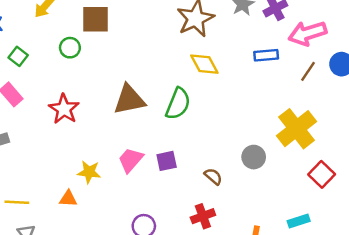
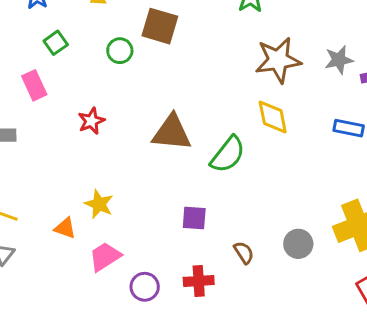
red star: (64, 109) -> (91, 121), size x0.7
pink trapezoid: (131, 160) -> (105, 257), moved
red cross: (203, 216) -> (199, 281), moved

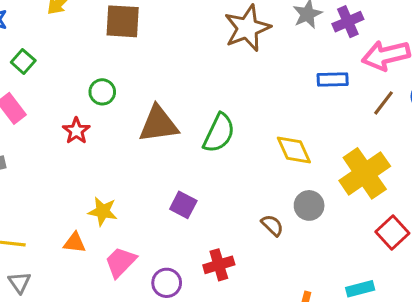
green circle: (120, 51) -> (102, 92), moved
yellow diamond: (273, 117) -> (294, 150), moved
purple square: (194, 218) -> (183, 205), moved, turned 36
brown semicircle: (244, 253) -> (272, 225), moved

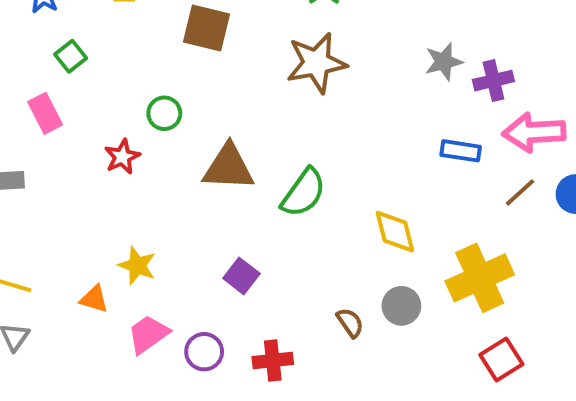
brown star: (247, 28) -> (316, 63), moved
purple circle: (167, 283) -> (204, 352), moved

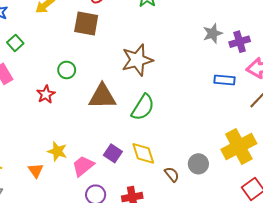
brown star: (316, 63) -> (137, 60), moved
yellow diamond: (395, 232) -> (143, 153), moved
orange triangle: (94, 299) -> (36, 170), turned 42
pink trapezoid: (148, 334) -> (83, 166), moved

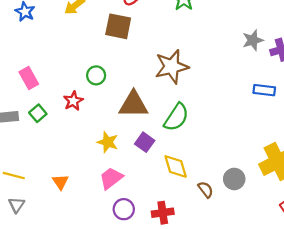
green square: (15, 43) -> (38, 113), moved
yellow star: (57, 151) -> (108, 142), moved
purple square: (113, 153) -> (145, 142), moved

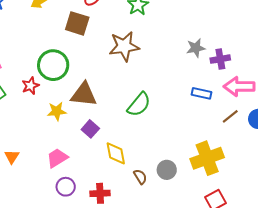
brown star: (172, 67) -> (124, 46), moved
green circle: (96, 75) -> (53, 65), size x1.8
green semicircle: (176, 117) -> (139, 104), moved
yellow star: (108, 142) -> (57, 111), moved, turned -30

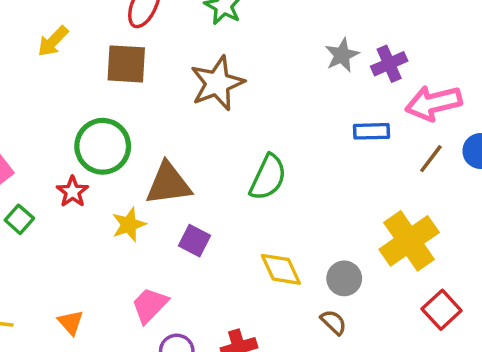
yellow diamond: (116, 153) -> (281, 269), moved
brown semicircle: (140, 177) -> (333, 322), moved

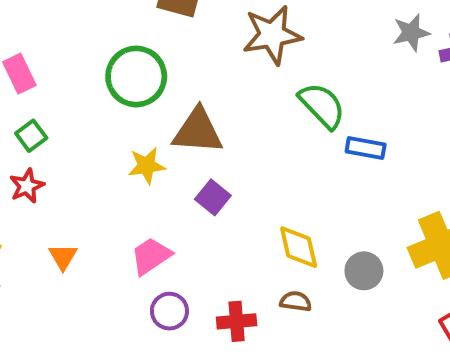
blue rectangle: (371, 131) -> (366, 148), moved
green semicircle: (268, 177) -> (322, 105), moved, turned -81
red star: (72, 192) -> (27, 186), moved
brown semicircle: (333, 322) -> (296, 301), moved, turned -48

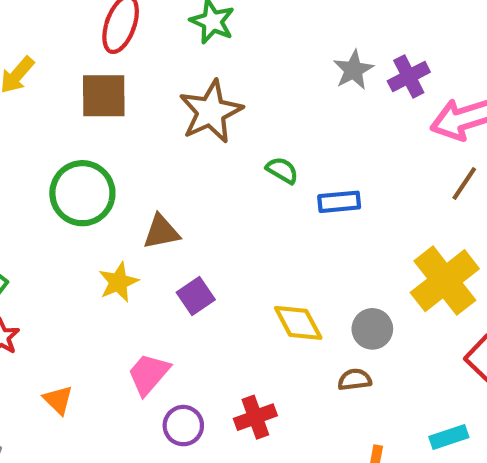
green semicircle: (322, 105) -> (282, 170), size x0.6
brown triangle: (198, 131) -> (161, 232), size x0.7
purple square: (213, 197) -> (196, 296), turned 32
brown semicircle: (296, 301) -> (355, 380), moved

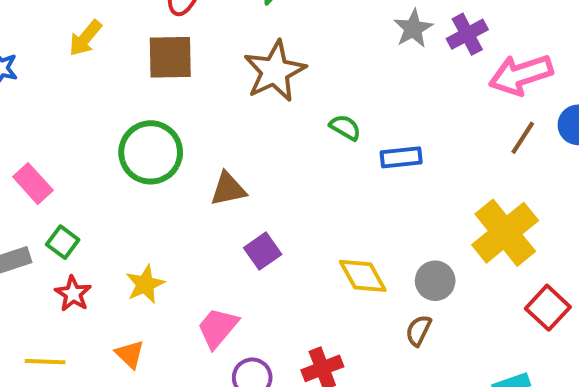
yellow star: (118, 282) -> (145, 284), moved
brown semicircle: (355, 380) -> (419, 330), turned -56

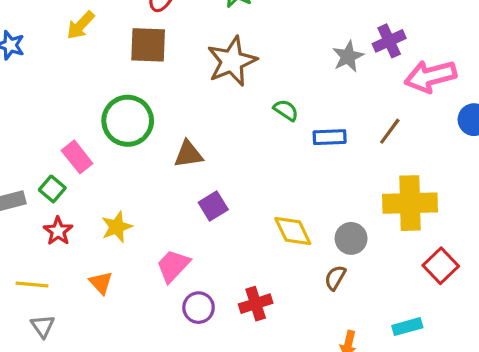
gray star: (413, 29) -> (348, 56), moved
brown line: (523, 138) -> (390, 131), moved
pink rectangle: (33, 184) -> (77, 157), moved
yellow cross: (505, 233) -> (410, 203), turned 34

